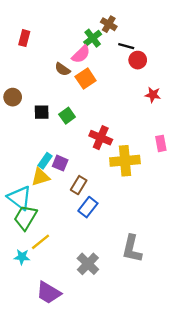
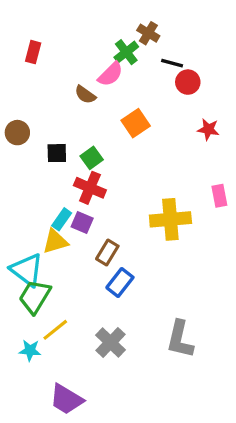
orange square: (86, 79) -> (136, 123), moved
red cross: (101, 138) -> (90, 188), moved
gray cross: (88, 264) -> (110, 342), moved

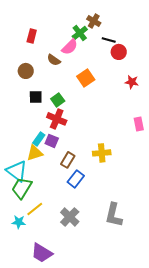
red rectangle: (33, 52) -> (32, 36), moved
brown circle: (17, 133) -> (26, 71), moved
yellow cross: (170, 219) -> (102, 153), moved, size x0.7

